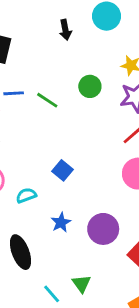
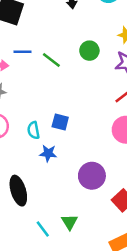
blue square: (62, 170) -> (60, 122), turned -30
cyan semicircle: (26, 195) -> (33, 130), moved, turned -84
blue star: (61, 222) -> (48, 153), moved, turned 30

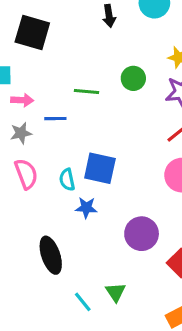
blue line: (22, 52) -> (55, 119), moved
green line: (51, 60) -> (86, 91), turned -30
blue square: (60, 122) -> (100, 168), size x1.5

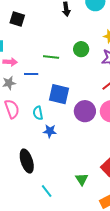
black square: (32, 33) -> (17, 19), size x0.7
blue square: (100, 168) -> (59, 94), moved
purple circle: (142, 234) -> (85, 111), moved
green triangle: (116, 292) -> (82, 179), moved

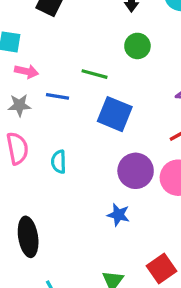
green circle: (81, 49) -> (137, 46), moved
blue square: (59, 94) -> (115, 114), moved
blue star: (50, 131) -> (118, 215), moved

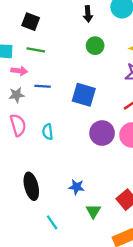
green line: (95, 74) -> (36, 50), moved
blue star: (118, 215) -> (76, 187), moved

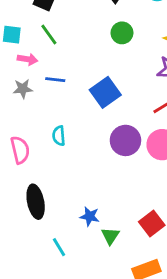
green line: (36, 50) -> (49, 35), turned 42
blue square: (84, 95) -> (105, 92), turned 35
pink semicircle: (18, 125) -> (20, 150), moved
blue star: (76, 187) -> (90, 216), moved

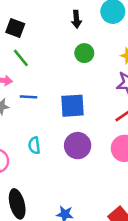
blue square: (105, 92) -> (73, 106), turned 35
purple circle: (125, 140) -> (78, 146), moved

